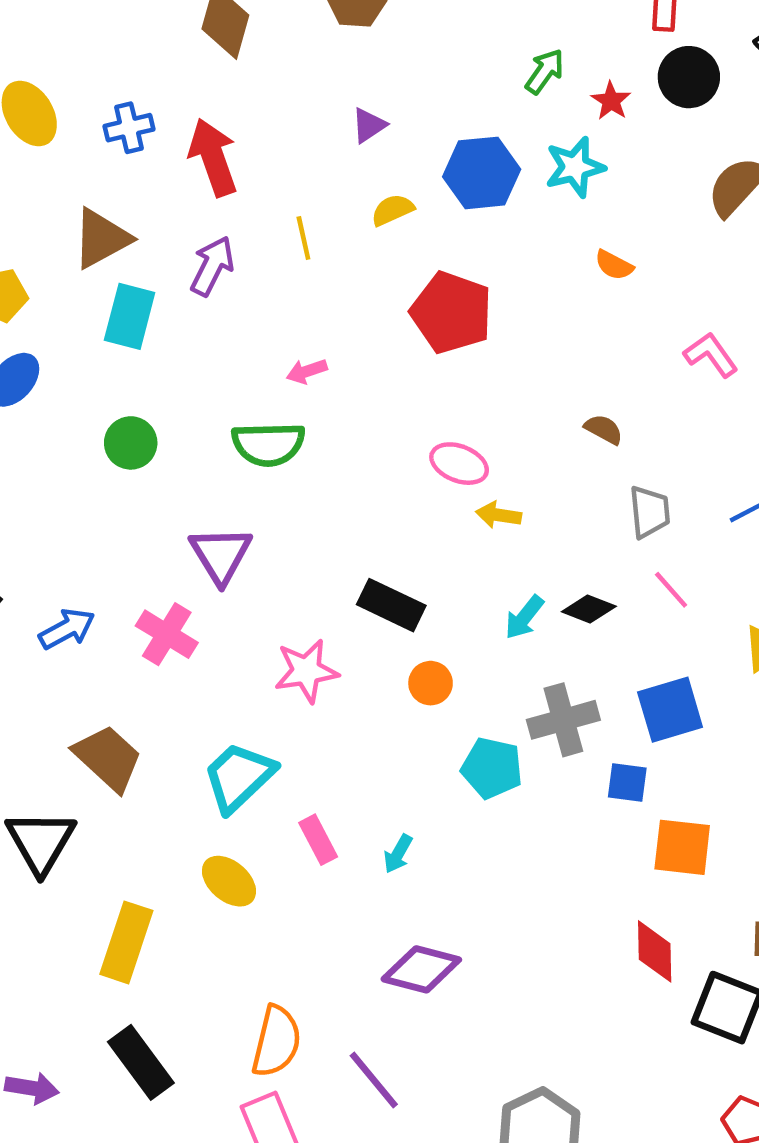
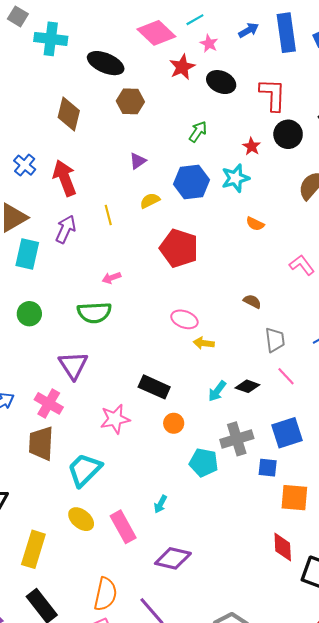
green arrow: (545, 71) -> (198, 132), moved
blue cross: (129, 128) -> (25, 165), turned -35
brown trapezoid: (108, 758) -> (41, 443), moved, turned -128
pink rectangle: (318, 840) -> (123, 527), moved, size x1.4

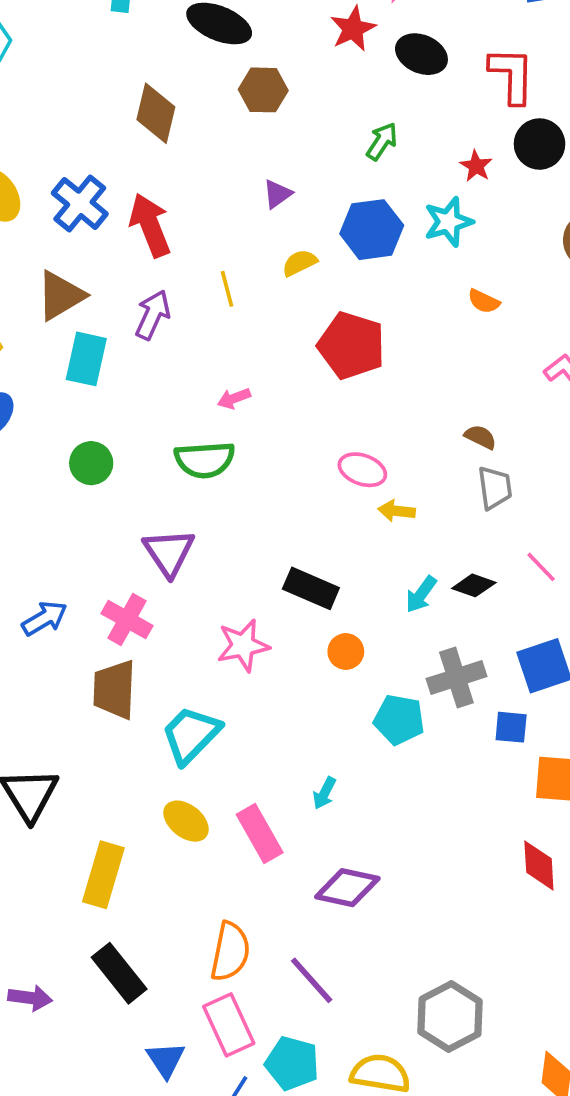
blue cross: (25, 165) -> (80, 203), size x1.4
gray trapezoid: (275, 340) -> (495, 488), moved

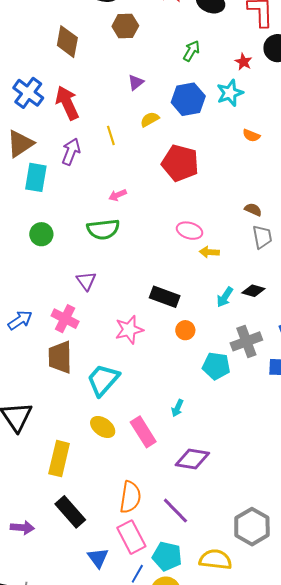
purple triangle: (169, 552) -> (86, 281), size x0.7

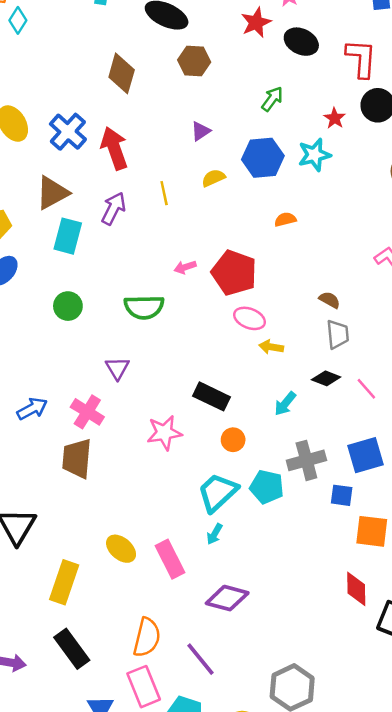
orange semicircle: (251, 135) -> (285, 219), moved, turned 138
red pentagon: (180, 163) -> (234, 273), moved
pink arrow: (118, 195) -> (185, 267), moved
black diamond: (253, 291) -> (326, 378), moved
cyan trapezoid: (103, 380) -> (218, 492), moved

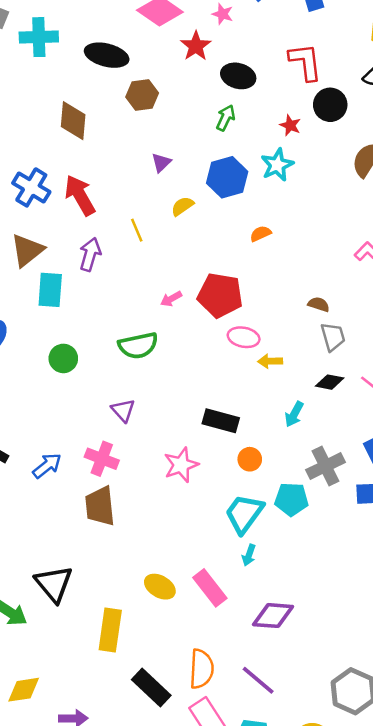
black ellipse: (301, 42) -> (238, 76), moved
black rectangle: (72, 649) -> (151, 688), moved

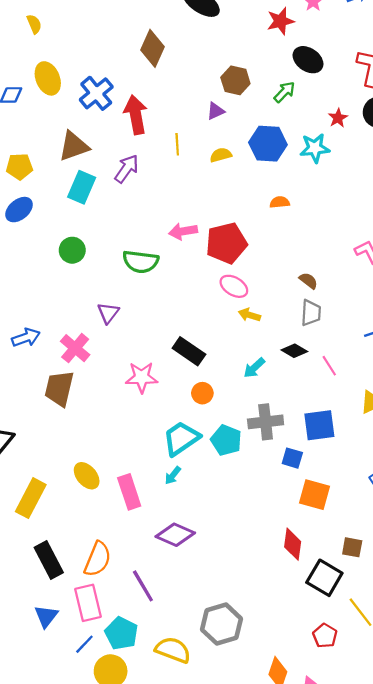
brown hexagon: (142, 95) -> (235, 80), moved
yellow line: (137, 230) -> (177, 144), moved
red pentagon: (220, 295) -> (226, 243), turned 30
pink arrow: (171, 299) -> (183, 231), size x1.4

